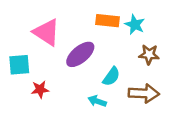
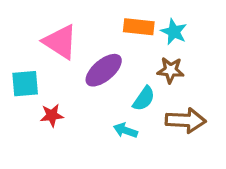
brown star: (149, 54) -> (171, 70), moved

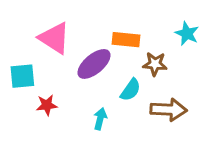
orange rectangle: (139, 27) -> (126, 40), moved
cyan star: (174, 32) -> (187, 34), moved
cyan arrow: (125, 130) -> (100, 119), moved, turned 85

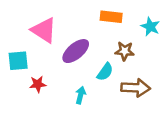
orange rectangle: (126, 40) -> (111, 17), moved

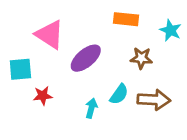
cyan semicircle: (105, 72) -> (119, 94), moved

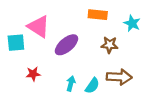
cyan square: (20, 69) -> (16, 43), moved
cyan semicircle: (119, 94) -> (92, 86), moved

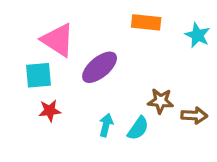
cyan square: (16, 43) -> (39, 75), moved
brown star: (110, 45) -> (161, 101), moved
brown arrow: (119, 77) -> (194, 115), moved, size x0.7

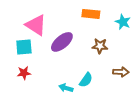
brown star: (161, 101) -> (100, 46), moved
red star: (50, 111) -> (24, 73), moved
cyan arrow: (106, 125) -> (66, 88), moved, turned -88

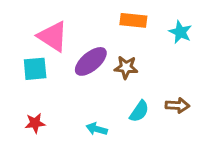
brown star: (100, 46) -> (126, 67), moved
red star: (24, 73) -> (35, 123), moved
cyan semicircle: (86, 80) -> (139, 111), moved

